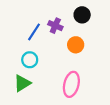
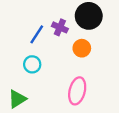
black circle: (82, 15) -> (89, 16), size x1.5
green triangle: (22, 83) -> (17, 99), moved

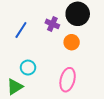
blue line: (37, 34) -> (21, 30), moved
cyan circle: (32, 64) -> (28, 68), moved

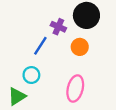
blue line: (21, 30) -> (40, 46), moved

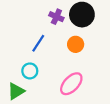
purple cross: (58, 27) -> (56, 17), moved
pink ellipse: (75, 88) -> (71, 84), turned 30

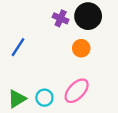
blue line: (38, 43) -> (18, 47), moved
cyan circle: (30, 71) -> (44, 98), moved

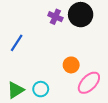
orange circle: (81, 48) -> (71, 65), moved
pink ellipse: (77, 91) -> (89, 83), moved

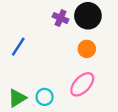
orange circle: (71, 65) -> (87, 49), moved
pink ellipse: (89, 83) -> (82, 84), moved

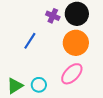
blue line: (18, 47) -> (30, 41), moved
orange circle: (87, 49) -> (76, 43), size x1.6

